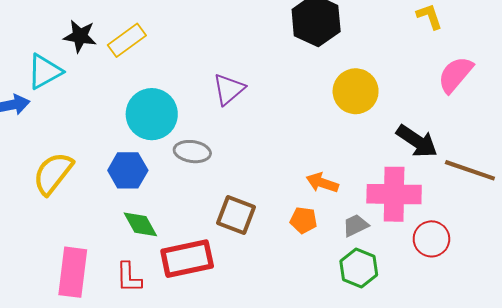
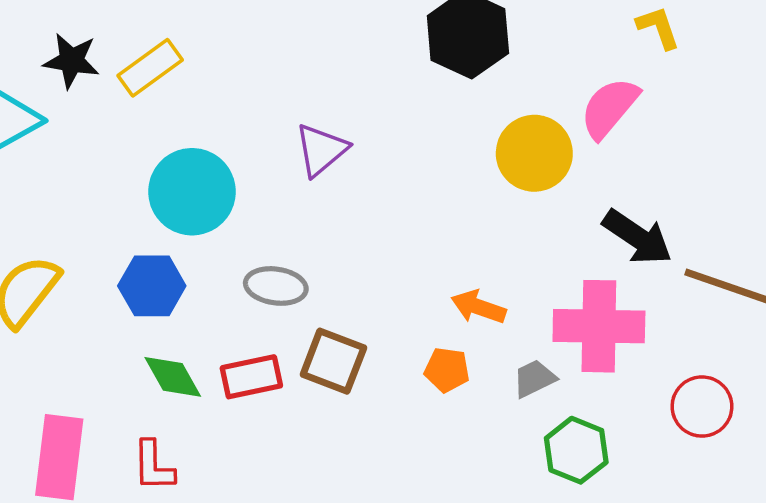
pink semicircle: (455, 75) -> (609, 108), moved
gray ellipse: (192, 152) -> (276, 286), moved
red circle: (431, 239) -> (702, 407), moved
red rectangle: (187, 259) -> (251, 377), moved, size x0.7
green hexagon: (359, 268) -> (576, 450), moved

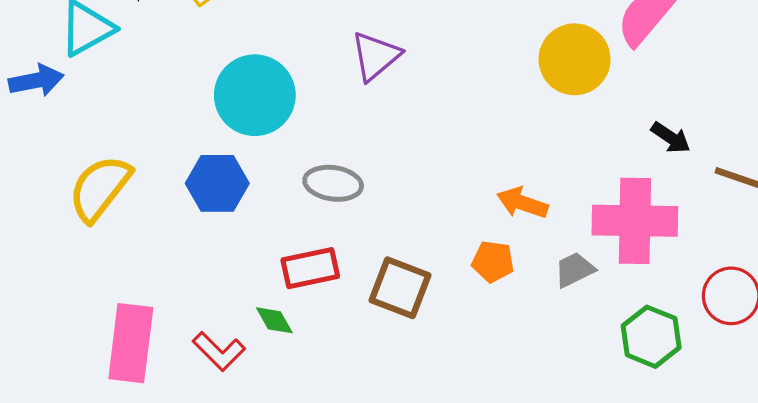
black arrow: (637, 237) -> (671, 138), size x0.6
brown square: (333, 361) -> (400, 288), moved
green diamond: (173, 377) -> (274, 320), moved, size x0.7
green hexagon: (576, 450) -> (651, 337), moved
red L-shape: (154, 466) -> (219, 351), turned -44

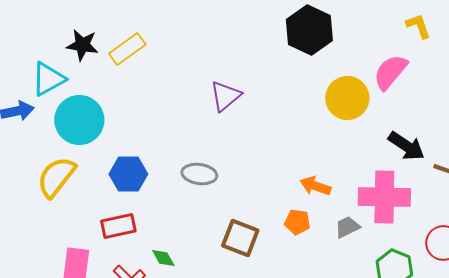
cyan circle: (255, 95) -> (79, 120), moved
black arrow: (671, 138) -> (406, 146), size x1.5
red rectangle: (310, 268) -> (118, 226), moved

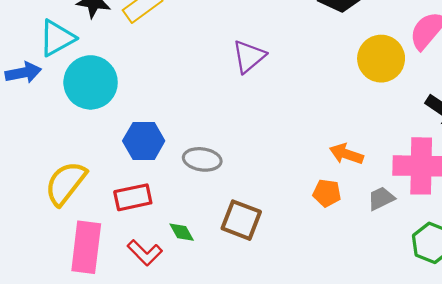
gray ellipse: (199, 174) -> (202, 159), moved
yellow semicircle: (56, 177) -> (66, 183), moved
brown square: (240, 238) -> (241, 220), moved

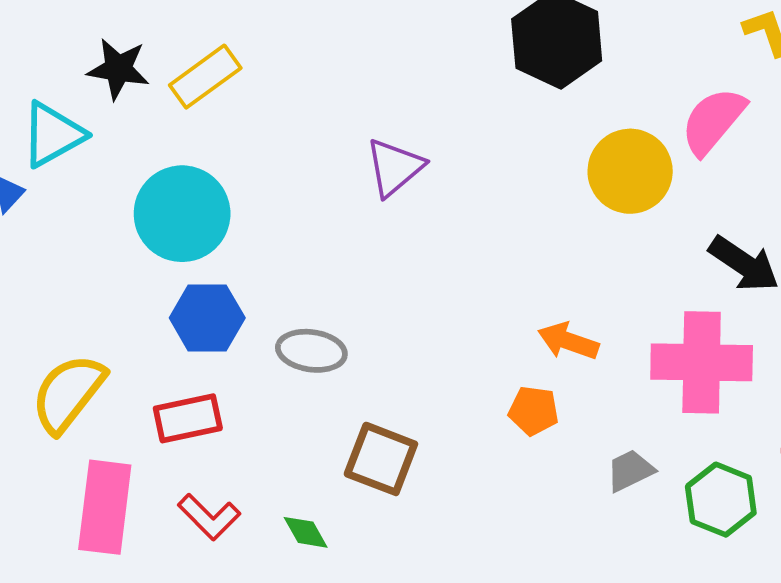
cyan circle: (91, 82) -> (182, 214), moved
gray trapezoid: (381, 198) -> (630, 471), moved
green diamond: (182, 232) -> (306, 532), moved

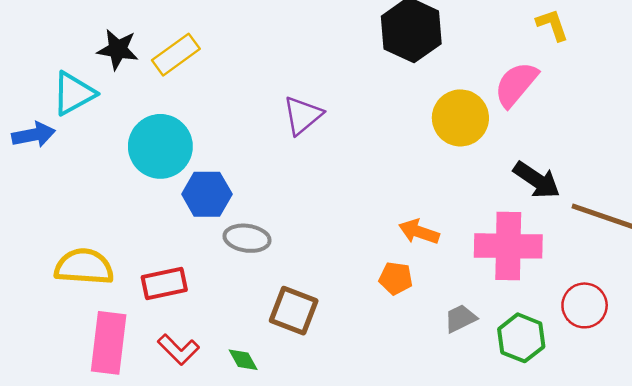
blue hexagon: (207, 318) -> (207, 194), moved
yellow semicircle: (68, 393) -> (84, 267), turned 56

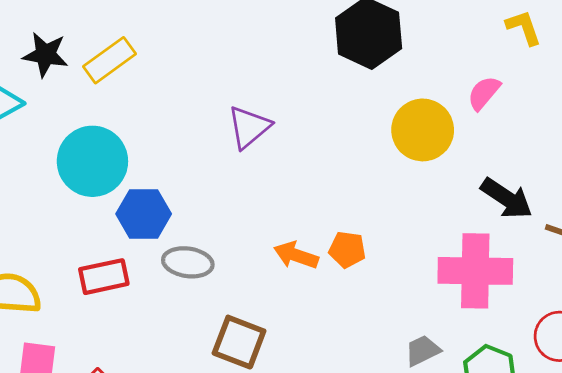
pink semicircle: (516, 84) -> (484, 93), size x0.7
orange arrow: (419, 232) -> (296, 255), moved
orange pentagon: (396, 278) -> (347, 250), moved
red rectangle: (164, 283) -> (104, 277), moved

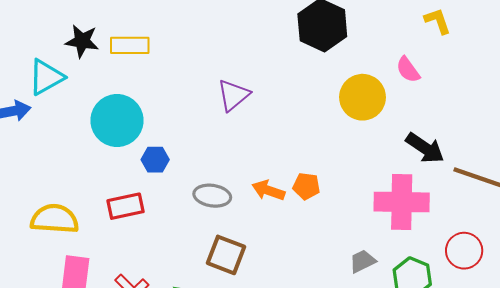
yellow rectangle: (110, 60) -> (130, 45), turned 36
pink semicircle: (484, 93) -> (408, 70), turned -76
blue hexagon: (144, 214) -> (155, 160), size x0.7
gray ellipse: (188, 262) -> (212, 196), moved

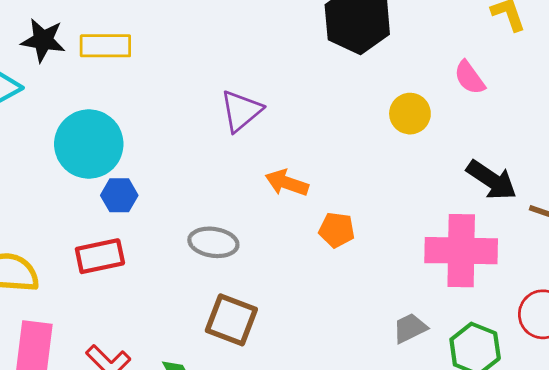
yellow circle: (363, 97) -> (410, 114), size x0.7
blue hexagon: (155, 160) -> (119, 195), moved
orange arrow: (268, 190) -> (287, 183), moved

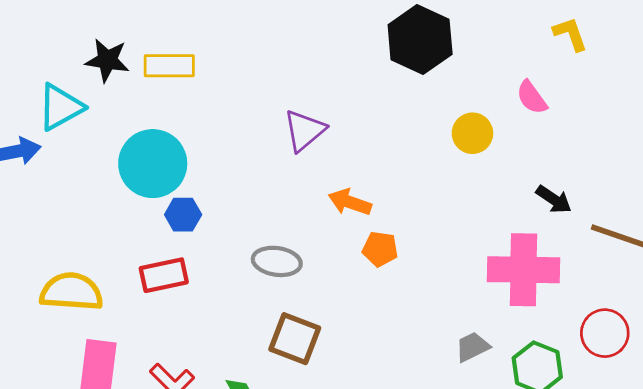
black arrow: (492, 180) -> (554, 199), size x0.7
orange pentagon: (337, 230) -> (380, 249), moved

